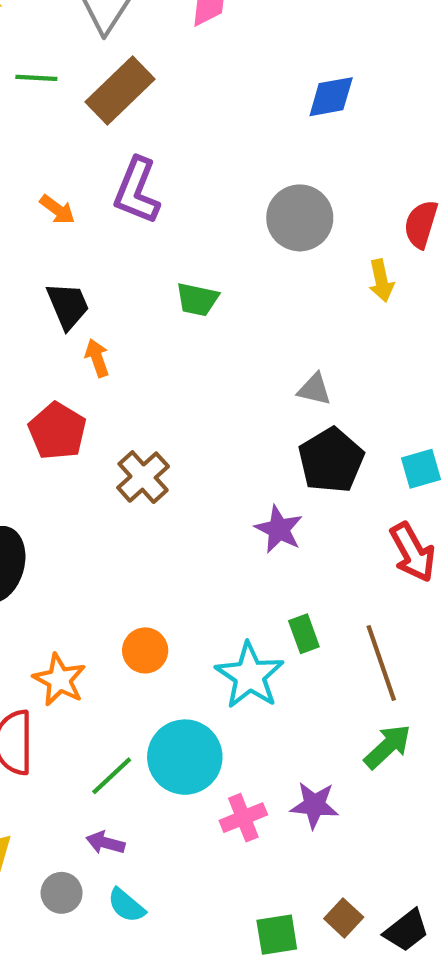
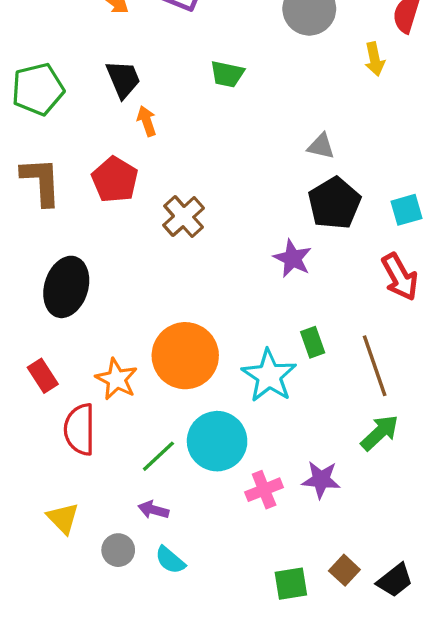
orange circle: (145, 650) -> (185, 356), size x1.8

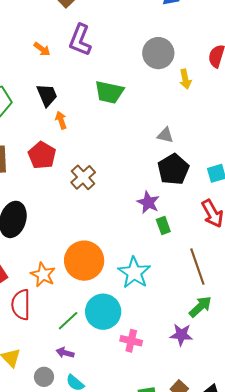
yellow arrow: (375, 59) -> (185, 79), moved
green trapezoid: (227, 74) -> (109, 92), size x1.4
green rectangle: (313, 342) -> (163, 225), moved
purple star: (321, 480) -> (181, 335), moved
pink cross: (264, 490) -> (131, 341), turned 35

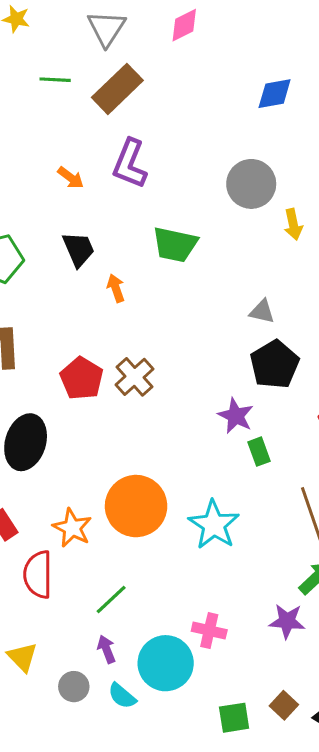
orange arrow: (61, 120) -> (116, 288), moved
red pentagon: (42, 155) -> (82, 378), moved
cyan circle: (103, 312) -> (166, 663), moved
purple arrow: (65, 353) -> (106, 649), turned 54

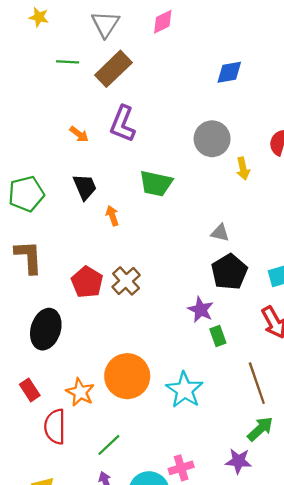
pink cross: (209, 631) -> (181, 468), turned -30

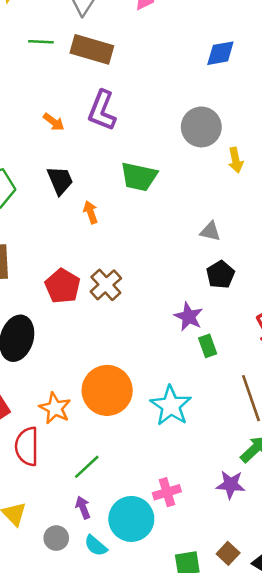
brown rectangle: (113, 69) -> (92, 49), turned 60
black pentagon: (229, 272) -> (220, 275), size x0.7

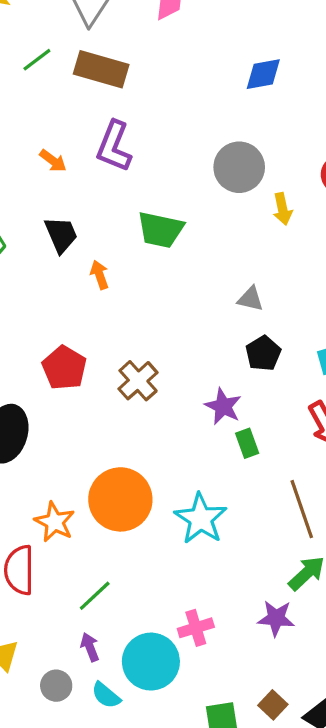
green line: (41, 42) -> (37, 60), turned -40
brown cross: (106, 285) -> (138, 381), moved

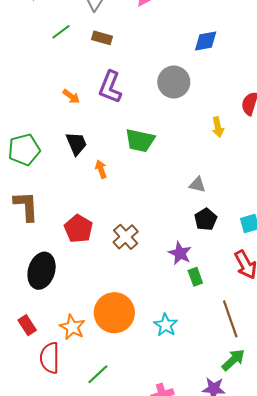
brown rectangle: (101, 69) -> (102, 38), size x0.6
gray circle: (239, 167) -> (174, 82), moved
cyan star: (201, 519) -> (166, 325), size x0.7

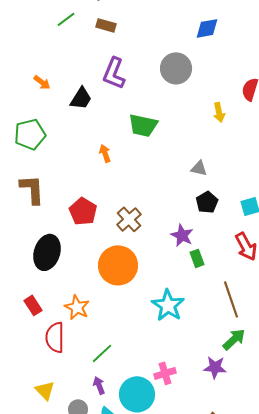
orange arrow: (71, 96) -> (42, 82), moved
black trapezoid: (76, 144) -> (81, 98), moved, turned 55
orange circle: (114, 313) -> (118, 265), moved
cyan star: (166, 325) -> (168, 305), size x1.4

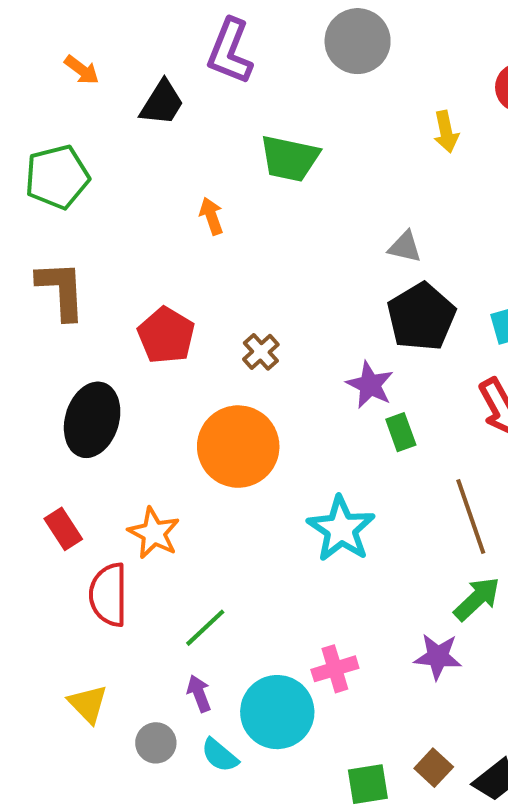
black pentagon: (207, 202) -> (421, 317), size x1.5
brown cross: (129, 219) -> (261, 352), size x0.7

